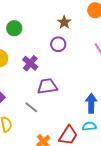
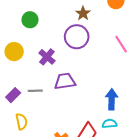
purple circle: (58, 44) -> (77, 37), size x1.5
gray line: (31, 107) -> (35, 91), moved, turned -40

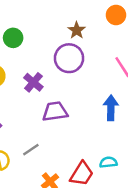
gray line: (35, 91) -> (31, 150), moved, turned -32
blue arrow: (112, 99) -> (111, 108), moved

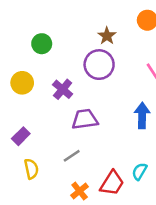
gray line: (31, 150) -> (72, 156), moved
cyan semicircle: (108, 162) -> (139, 171), turned -54

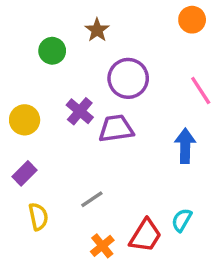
brown star: (107, 36) -> (97, 30), moved
yellow circle: (22, 83) -> (25, 120), moved
purple trapezoid: (85, 119) -> (116, 128), moved

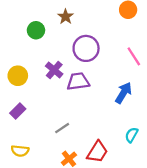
blue arrow: (185, 146) -> (124, 93), turned 30
yellow semicircle: (38, 217) -> (20, 151), moved, turned 108
cyan semicircle: (182, 220) -> (132, 135), moved

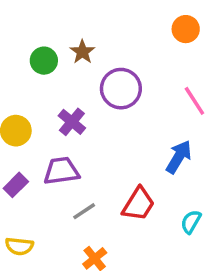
brown star: (66, 17) -> (82, 52), moved
purple trapezoid: (78, 81) -> (61, 171), moved
red trapezoid: (97, 152) -> (138, 204), moved

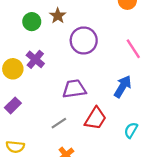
purple cross: (72, 122) -> (35, 59), moved
purple trapezoid: (61, 171) -> (74, 89), moved

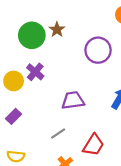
green circle: (32, 22) -> (32, 35), size x1.5
purple circle: (84, 40) -> (98, 50), moved
red trapezoid: (95, 118) -> (93, 145), moved

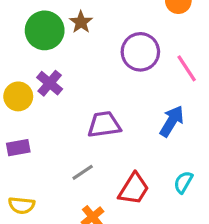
purple rectangle: (14, 116) -> (18, 148), turned 35

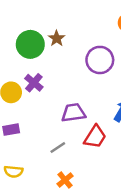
red trapezoid: (134, 189) -> (95, 137), moved

